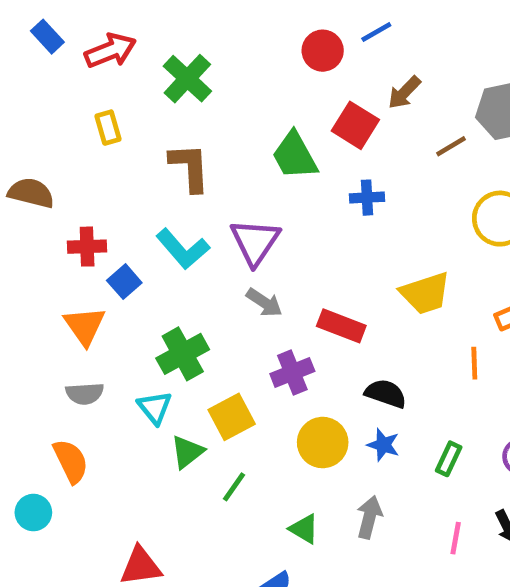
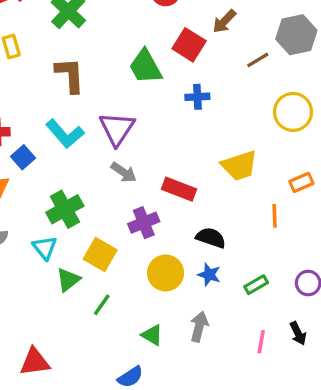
yellow square: (232, 417) -> (100, 254), turned -32
green rectangle: (449, 459) -> (256, 285), turned 35

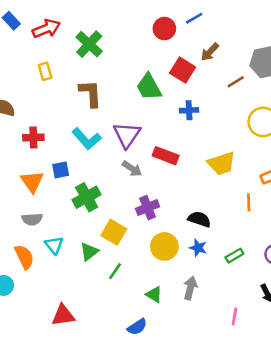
blue square: (23, 157) -> (61, 170), moved, turned 30
red rectangle: (179, 189) -> (166, 156), moved
cyan triangle: (45, 248) -> (54, 245), moved
pink line: (261, 342) -> (234, 317), moved

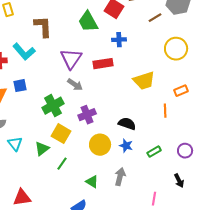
cyan L-shape: (87, 139) -> (24, 52), moved
red rectangle: (166, 156) -> (103, 64), moved, turned -30
green cross: (87, 197) -> (53, 106), moved

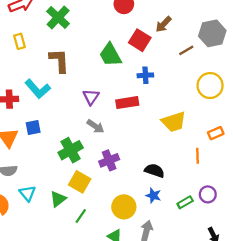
purple triangle: (71, 59) -> (91, 97), size x0.7
yellow circle: (100, 145) -> (124, 207), moved
purple circle: (185, 151) -> (208, 194), moved

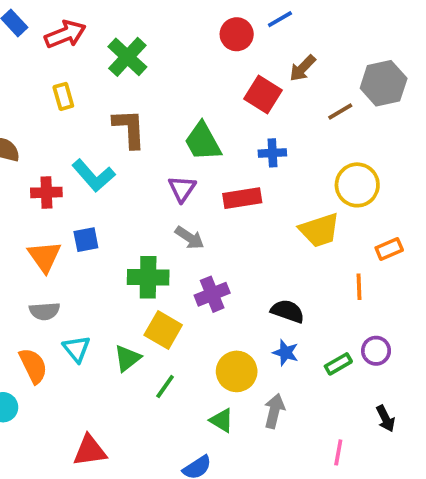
green trapezoid: (110, 55) -> (203, 142), moved
yellow circle: (210, 86) -> (357, 185), moved
green cross: (71, 150) -> (148, 277), turned 30

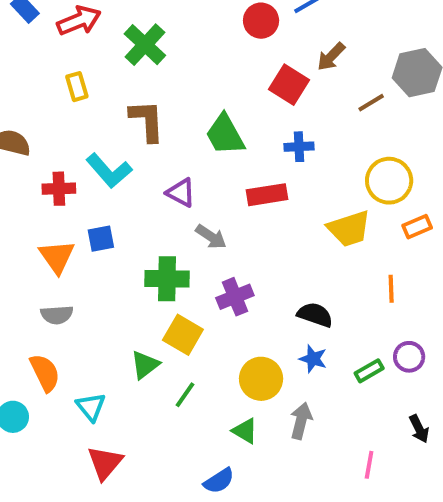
purple triangle: (182, 189) -> (181, 193), moved, turned -36
orange rectangle: (389, 249) -> (417, 227), moved
cyan triangle: (77, 349) -> (91, 407), moved
red triangle: (90, 451) -> (105, 463), turned -42

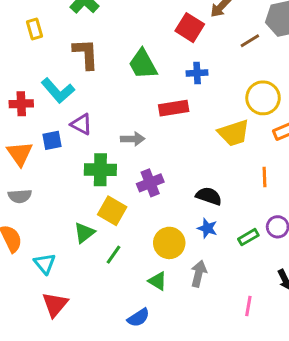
purple triangle: (181, 193) -> (81, 124), moved
gray arrow: (211, 237) -> (133, 139), turned -35

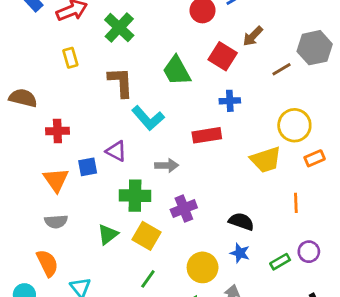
green trapezoid: (143, 64) -> (177, 71), moved
cyan L-shape: (58, 91) -> (148, 118), moved
green triangle: (84, 233) -> (108, 234), moved

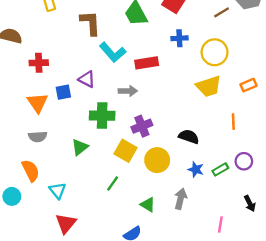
yellow circle: (294, 125) -> (215, 52), moved
red rectangle: (207, 135) -> (147, 63), moved
yellow square: (147, 236) -> (126, 151), moved
blue star: (240, 253) -> (196, 169), moved
yellow circle: (203, 267) -> (157, 160), moved

